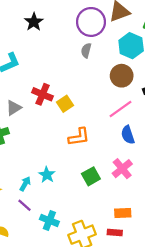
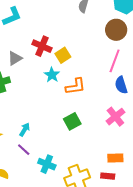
pink line: (120, 109) -> (115, 61), turned -35
cyan star: (47, 175) -> (52, 75), moved
green square: (91, 176) -> (72, 121), moved

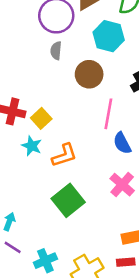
brown circle: (116, 30) -> (89, 74), moved
green square: (72, 121) -> (68, 200), size x1.4
cyan cross: (47, 164) -> (45, 261), turned -36

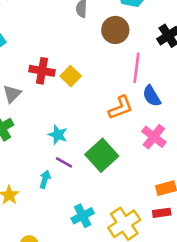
cyan star: (32, 146) -> (58, 135), moved
orange L-shape: (64, 155) -> (121, 108), moved
purple line: (13, 247) -> (64, 162), moved

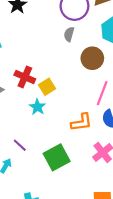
cyan star: (58, 135) -> (37, 107), moved
purple line: (64, 162) -> (20, 145), moved

